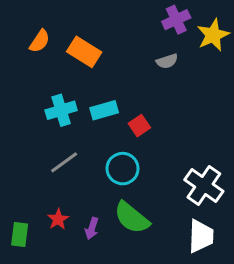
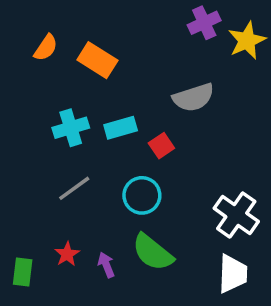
gray semicircle: (167, 61) -> (194, 98), moved, size x1.6
purple arrow: (92, 228) -> (106, 265), turned 140

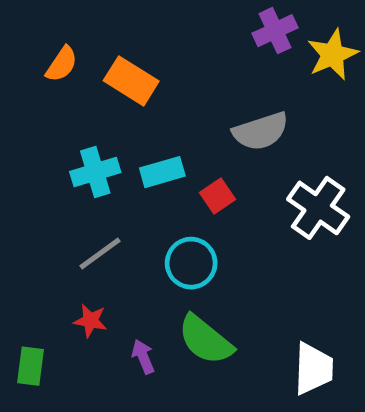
white cross: (236, 215) -> (318, 208), moved
red star: (67, 254) -> (90, 321), moved, turned -30

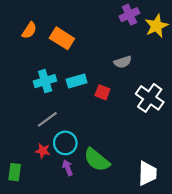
gray semicircle: (261, 131) -> (123, 62), size x0.7
red square: (217, 196) -> (102, 92), turned -35
cyan circle: (191, 263) -> (65, 143), moved

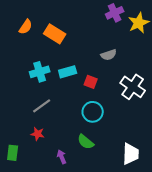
cyan circle: (65, 143) -> (93, 112), moved
green semicircle: (97, 160) -> (86, 142), size x0.7
purple arrow: (68, 168) -> (62, 157), moved

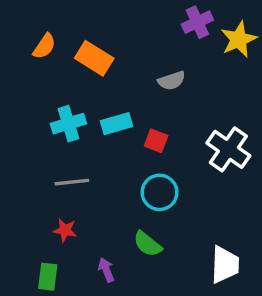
gray semicircle: (109, 55) -> (172, 81), moved
gray line: (42, 106) -> (72, 182), turned 30
green rectangle: (13, 153) -> (48, 277), moved

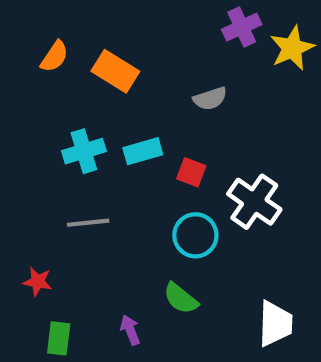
white cross: (228, 149) -> (254, 202), moved
red star: (65, 230) -> (38, 282), moved

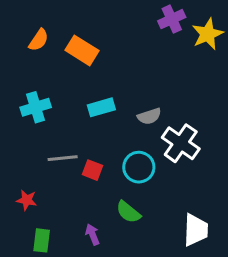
gray semicircle: (210, 99) -> (149, 116), moved
cyan cross: (84, 151) -> (36, 107), moved
red square: (191, 172) -> (92, 170), moved

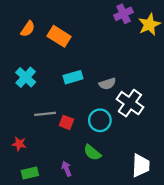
cyan cross: (36, 107) -> (26, 77), turned -30
green rectangle: (42, 240) -> (30, 173), turned 70

